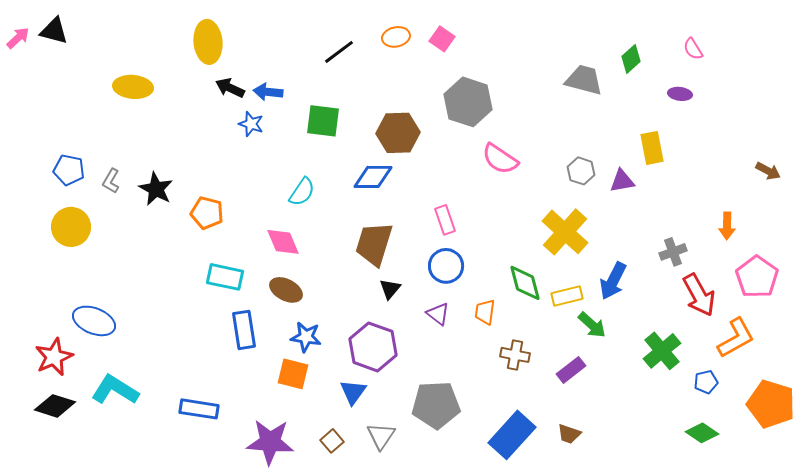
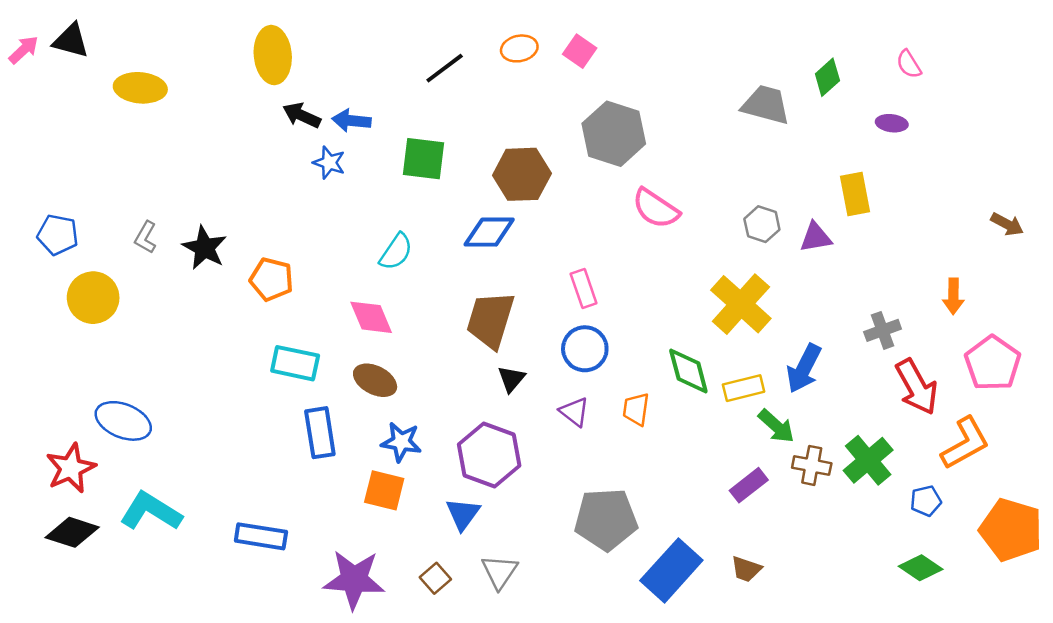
yellow ellipse: (133, 87) -> (140, 88), moved
blue pentagon: (69, 170) -> (58, 235), moved
brown cross: (515, 355) -> (812, 465), moved
gray pentagon: (436, 405) -> (606, 519), moved

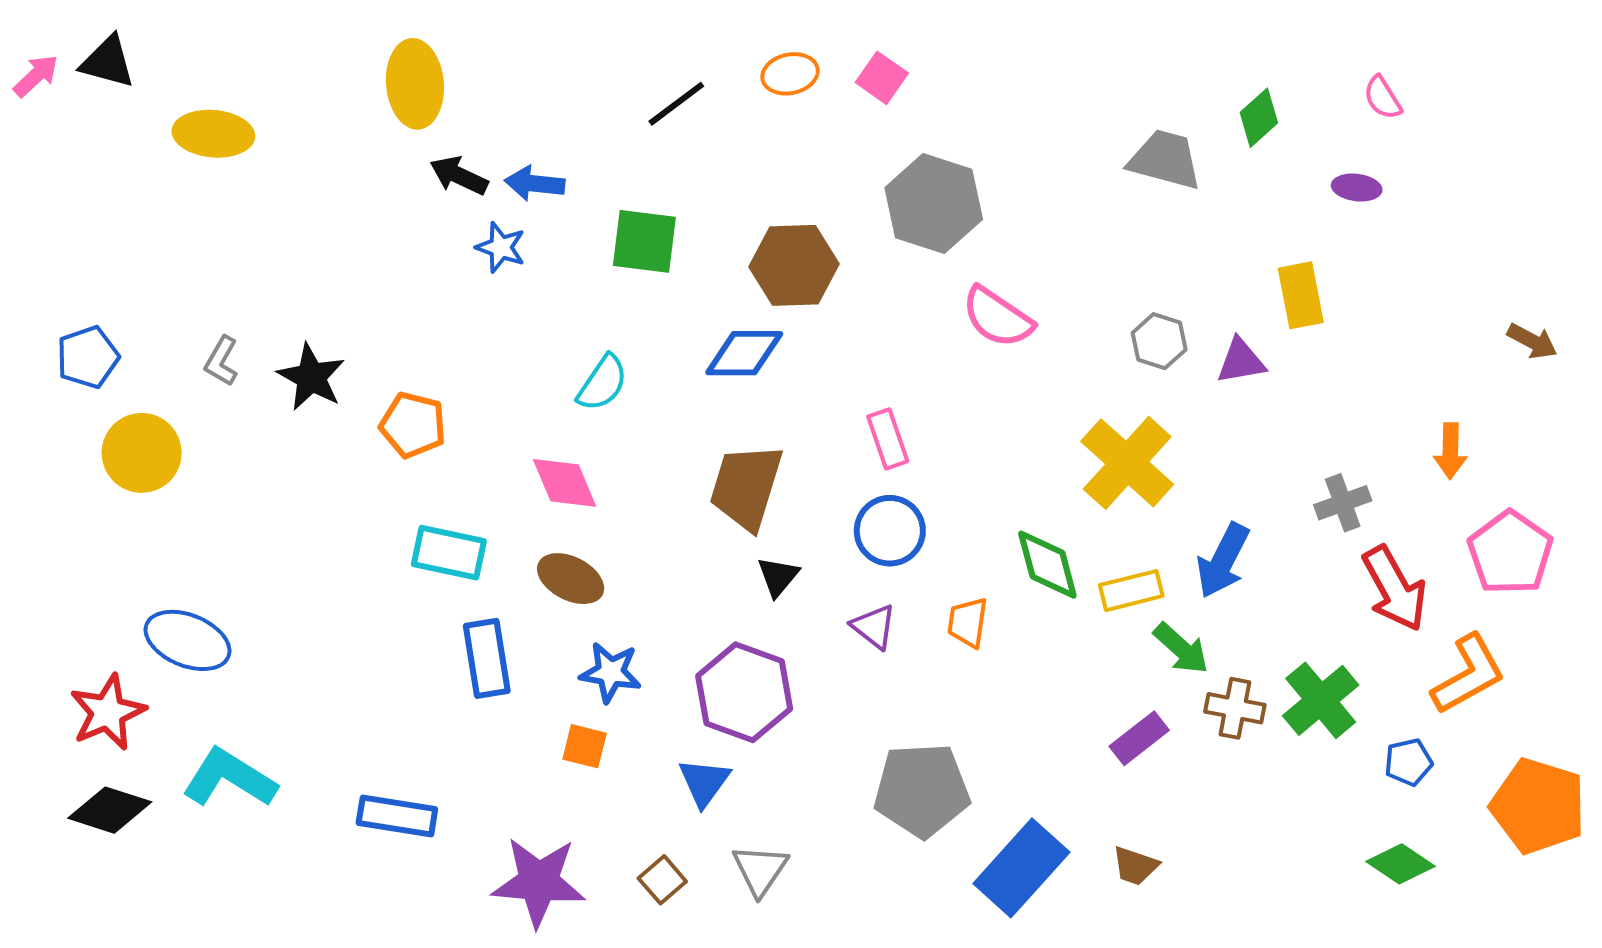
blue pentagon: (58, 235) -> (88, 357), turned -30
orange square: (384, 490) -> (585, 746), size x0.7

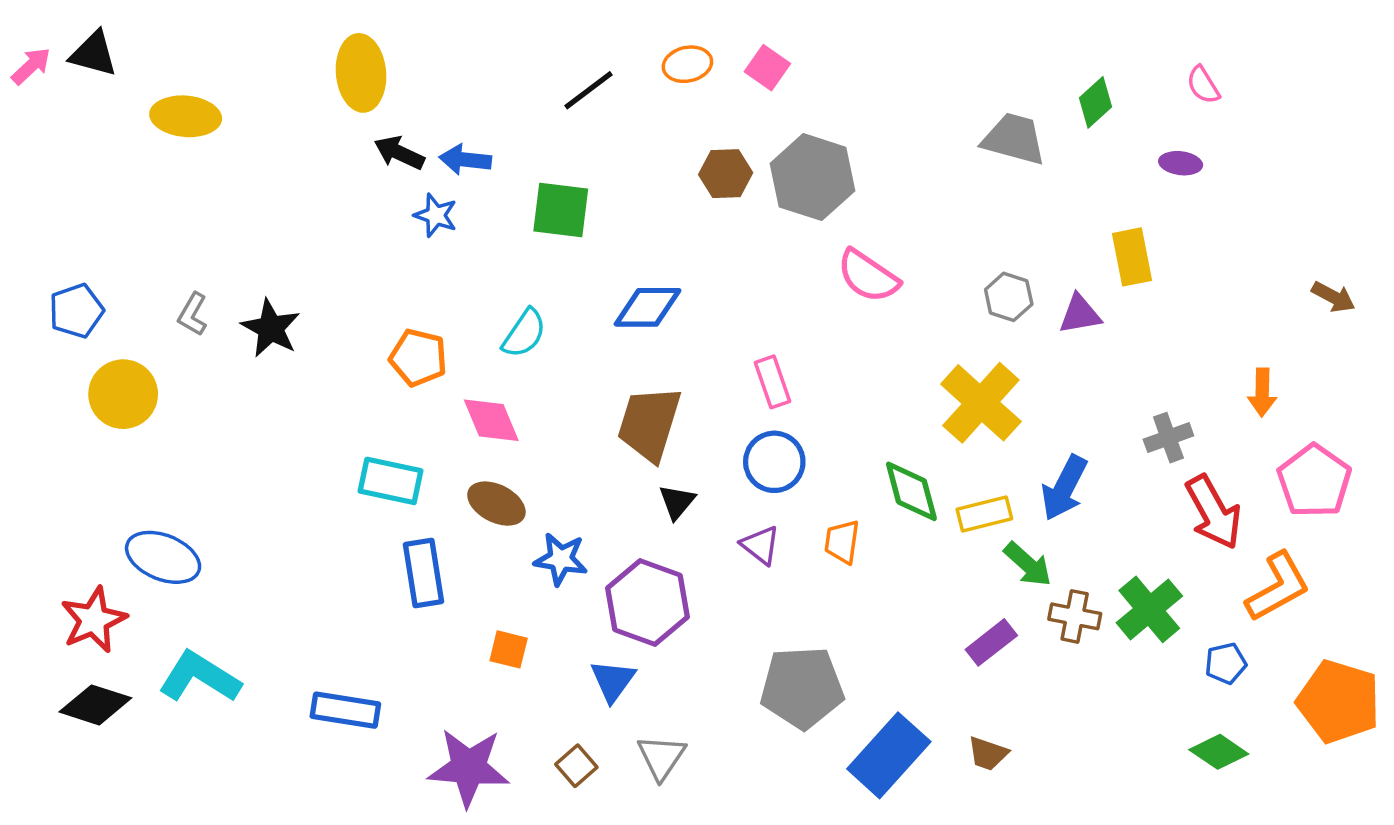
brown hexagon: (794, 265) -> (726, 174), moved, size x0.7
orange pentagon: (413, 425) -> (418, 358), moved
blue star: (610, 672) -> (561, 559), moved

